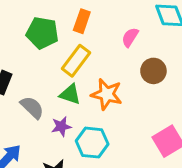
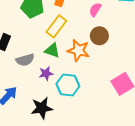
brown circle: (153, 71) -> (99, 36), moved
gray semicircle: (32, 107) -> (25, 60), turned 120

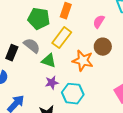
green triangle: (52, 50) -> (49, 61), moved
gray semicircle: (25, 60) -> (32, 46), moved, turned -126

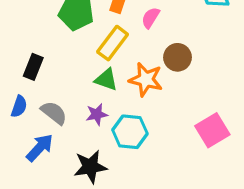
pink semicircle: (99, 22) -> (151, 18), moved
gray semicircle: (32, 46) -> (54, 113), moved
green triangle: (49, 61) -> (106, 80), moved

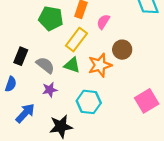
orange star: (146, 80) -> (100, 65), turned -30
gray semicircle: (54, 113) -> (45, 65), moved
purple star: (97, 114) -> (50, 90), moved

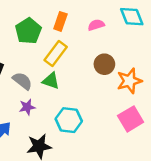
green pentagon: (51, 18) -> (28, 31), turned 30
pink semicircle: (103, 22) -> (96, 25), moved, turned 40
orange star: (100, 65) -> (129, 81), moved

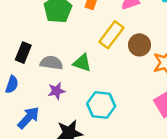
yellow rectangle: (56, 54) -> (111, 35), moved
gray semicircle: (22, 81) -> (51, 63), turned -30

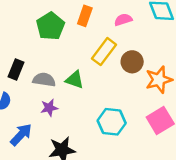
cyan hexagon: (101, 105) -> (112, 122), moved

